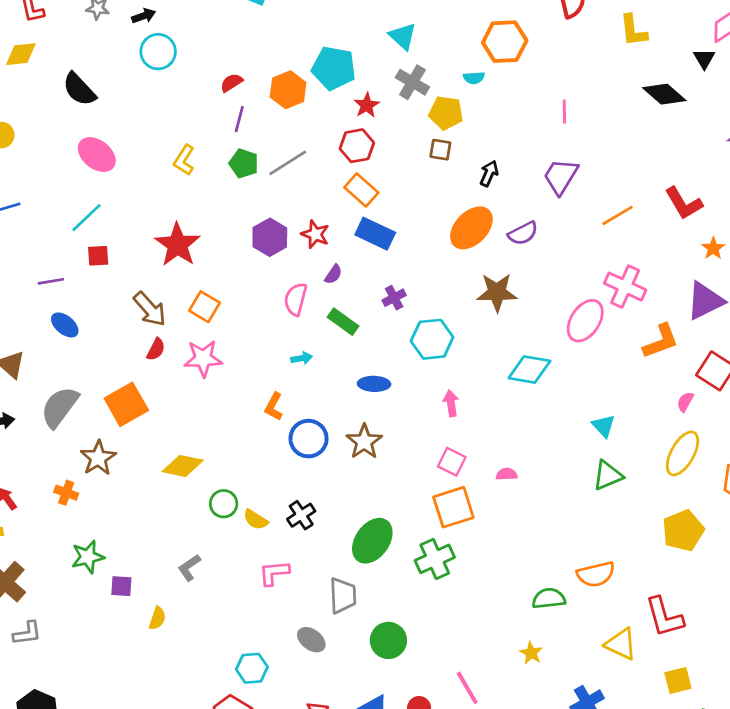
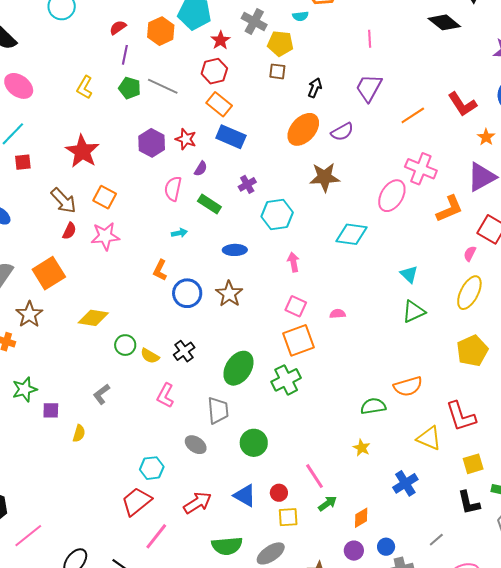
gray line: (288, 163) -> (163, 86), turned 60
pink L-shape: (274, 573) -> (165, 396), turned -55

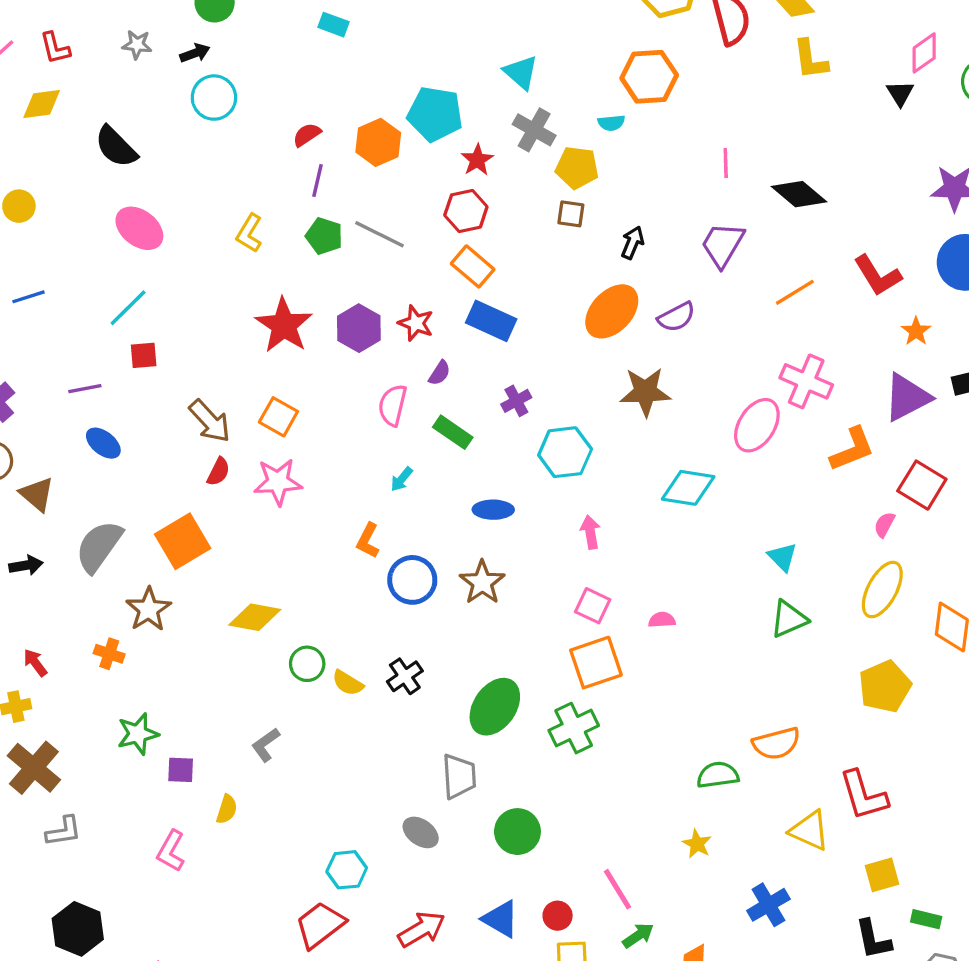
black diamond: (444, 22) -> (799, 194), moved
red star: (82, 151) -> (284, 325), moved
cyan arrow: (179, 233) -> (402, 479), turned 140
pink L-shape: (165, 396) -> (171, 851), moved

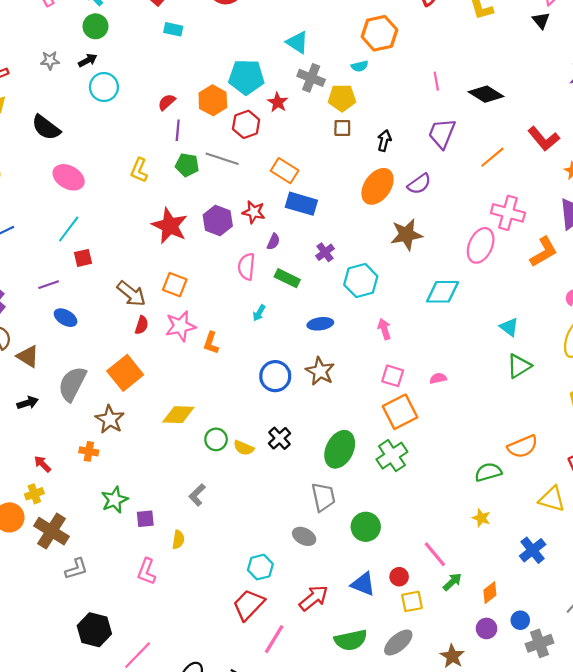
red hexagon: (466, 211) -> (246, 124), moved
orange L-shape: (368, 541) -> (211, 343), moved

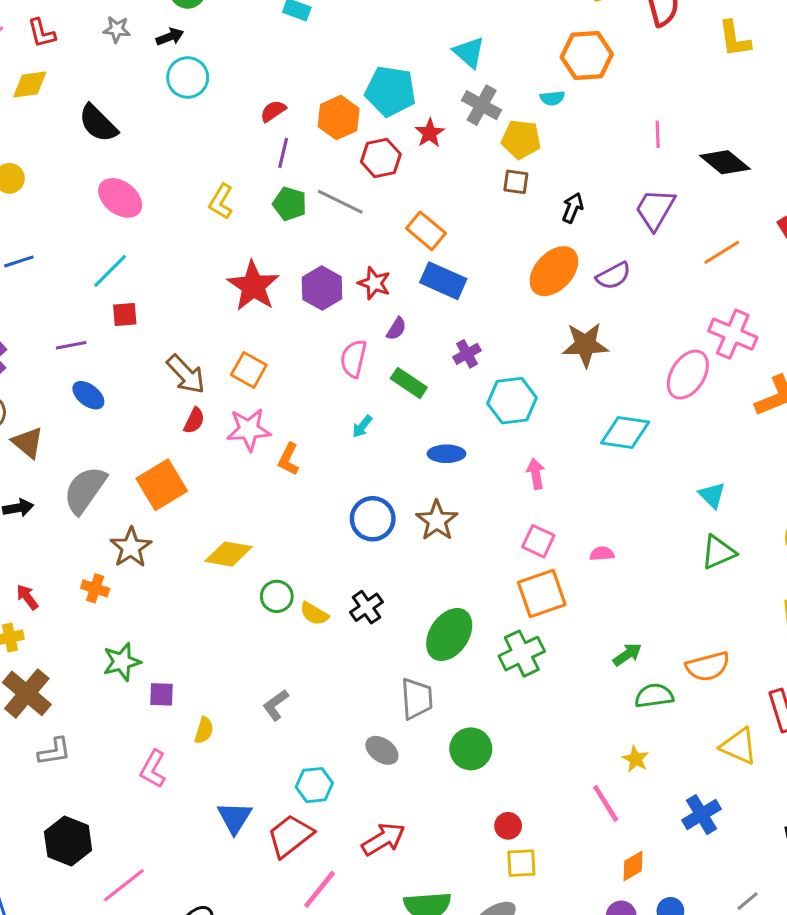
gray L-shape: (197, 495) -> (276, 705), moved
pink line: (435, 554) -> (606, 803), moved
green arrow: (452, 582) -> (627, 655), moved
blue triangle: (363, 584) -> (235, 818), moved, turned 32

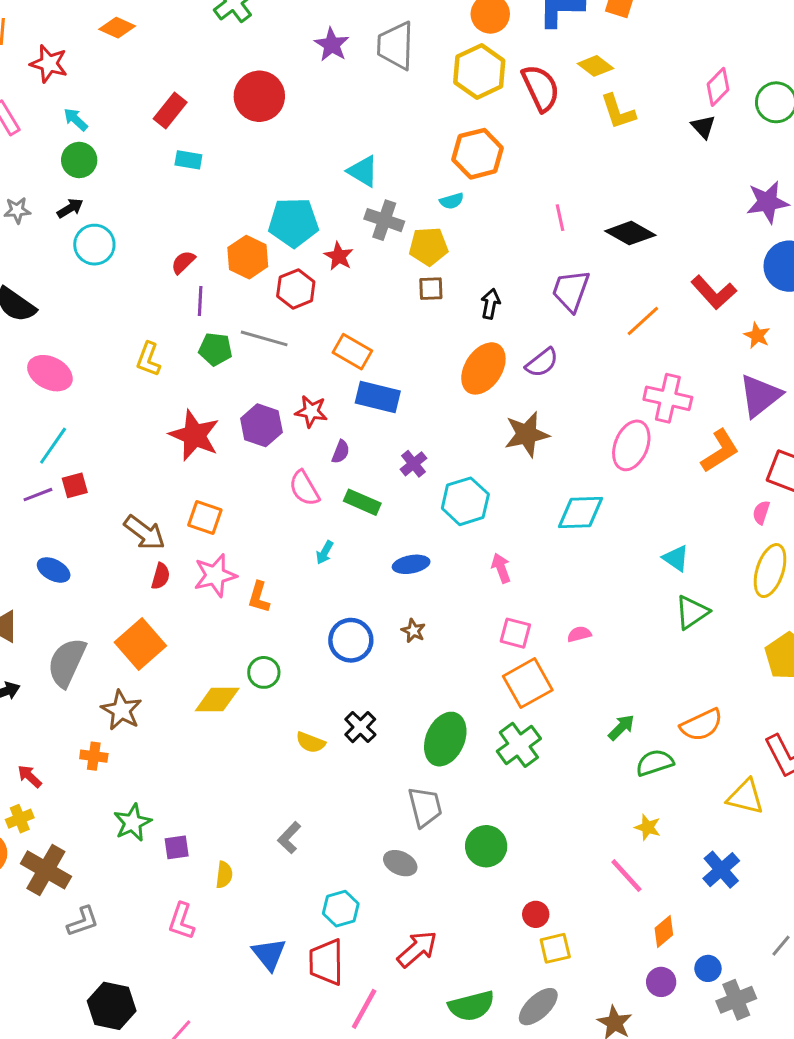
purple line: (71, 345) -> (38, 495), moved
pink semicircle: (354, 359) -> (304, 488), turned -33
brown star: (437, 521) -> (413, 631), size x0.6
green circle: (277, 596) -> (264, 672), moved
red trapezoid: (290, 836) -> (326, 962), turned -42

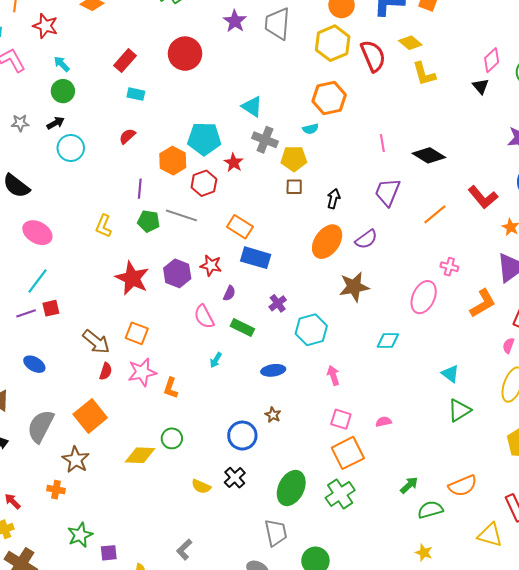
red semicircle: (183, 262) -> (127, 136), moved
pink cross: (668, 398) -> (449, 267), size x0.6
cyan diamond: (581, 513) -> (388, 341), size x0.7
blue circle: (351, 640) -> (242, 436), moved

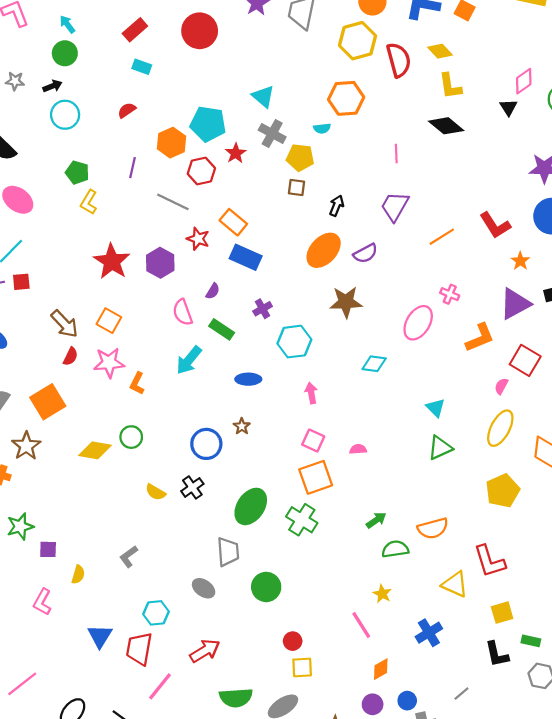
black diamond: (429, 155) -> (446, 126), moved
green pentagon: (149, 221) -> (77, 172), moved
red star: (211, 265) -> (198, 239), moved
cyan arrow: (216, 360) -> (189, 360), size x1.8
green cross: (340, 494) -> (302, 520), turned -32

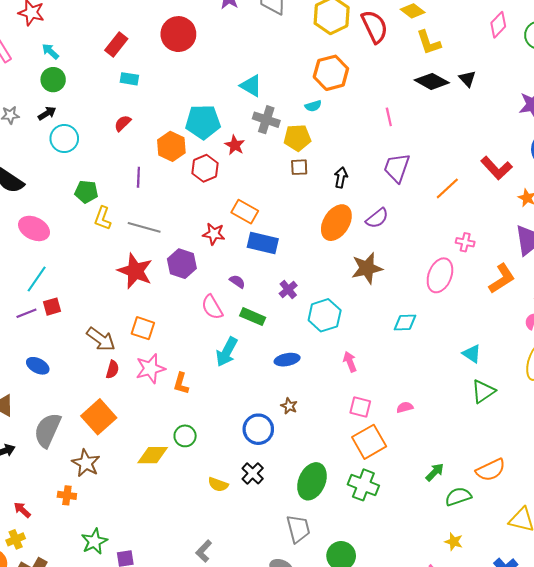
black triangle: (508, 107) -> (467, 79), moved
gray line: (173, 202) -> (144, 227), moved
purple semicircle: (213, 291) -> (237, 282), turned -77

